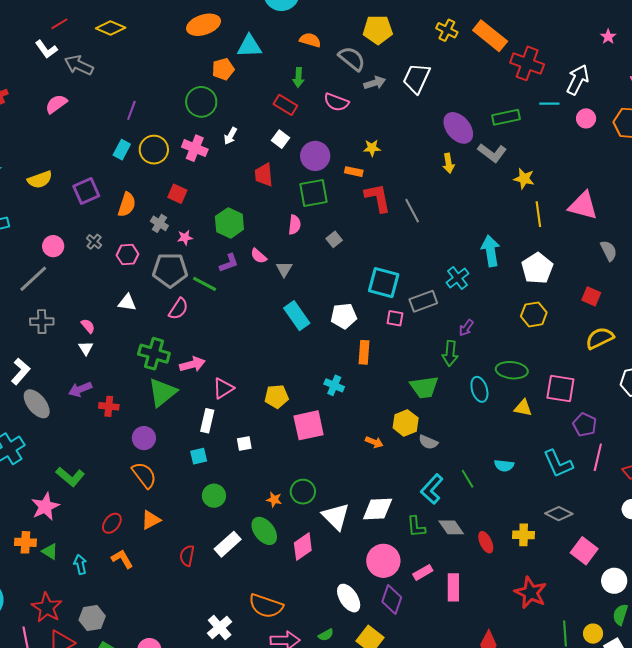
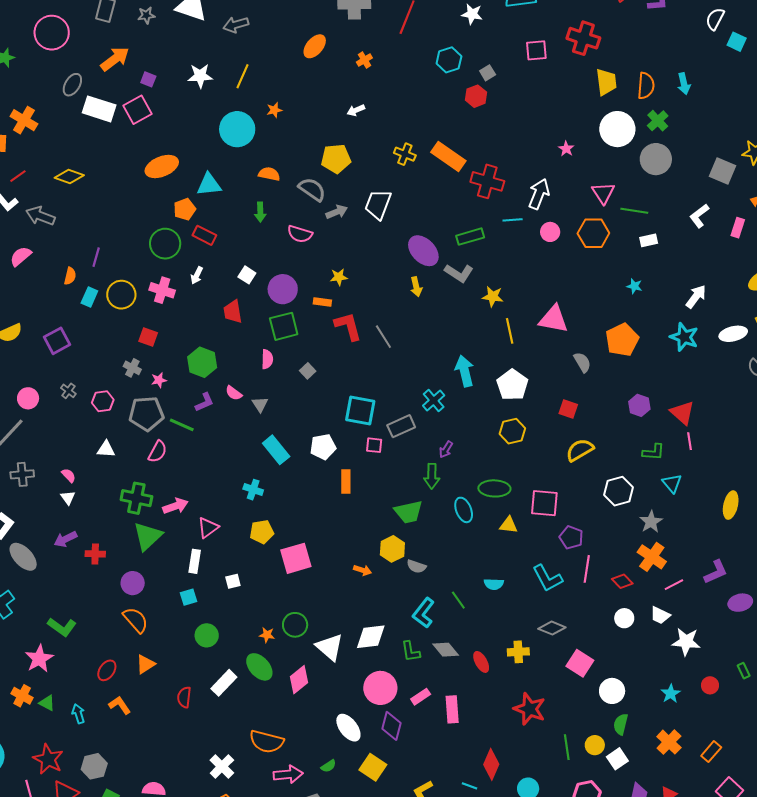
red rectangle: (285, 105) -> (204, 235), moved
orange semicircle: (127, 205) -> (70, 276), moved, size x0.7
cyan cross: (334, 385) -> (253, 490), moved
orange cross: (25, 542) -> (22, 696), turned 30

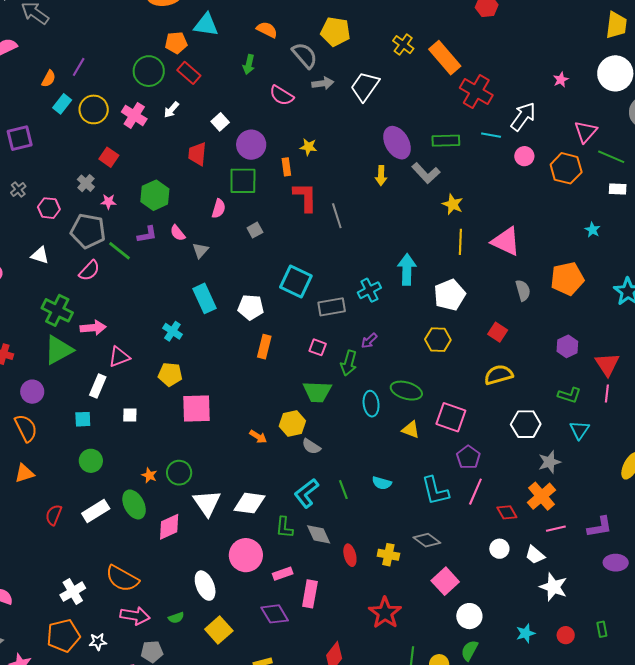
orange rectangle: (322, 302) -> (286, 167), turned 60
pink square: (374, 445) -> (318, 347), moved
purple diamond: (392, 726) -> (275, 614), moved, turned -60

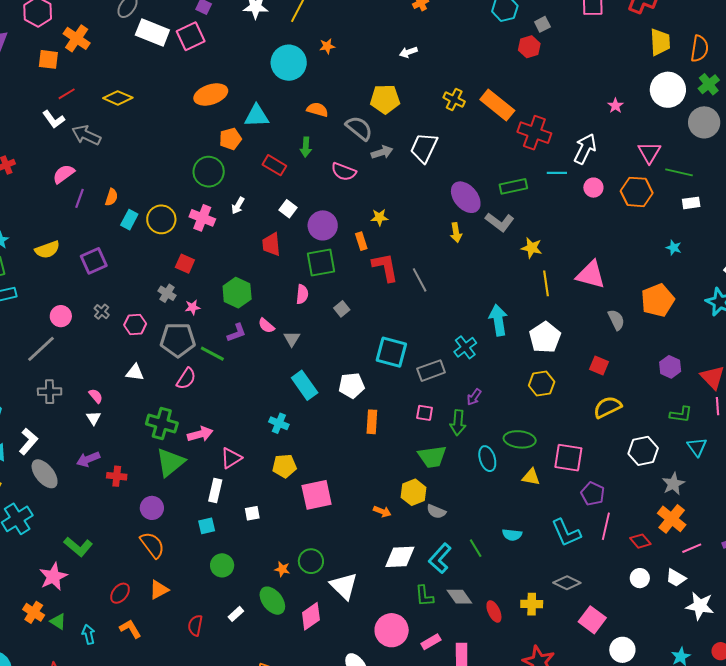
purple line: (79, 67) -> (80, 198), moved
red rectangle: (189, 73) -> (274, 165), moved
white diamond: (249, 503) -> (400, 557), moved
white rectangle: (96, 511) -> (236, 614), size x0.6

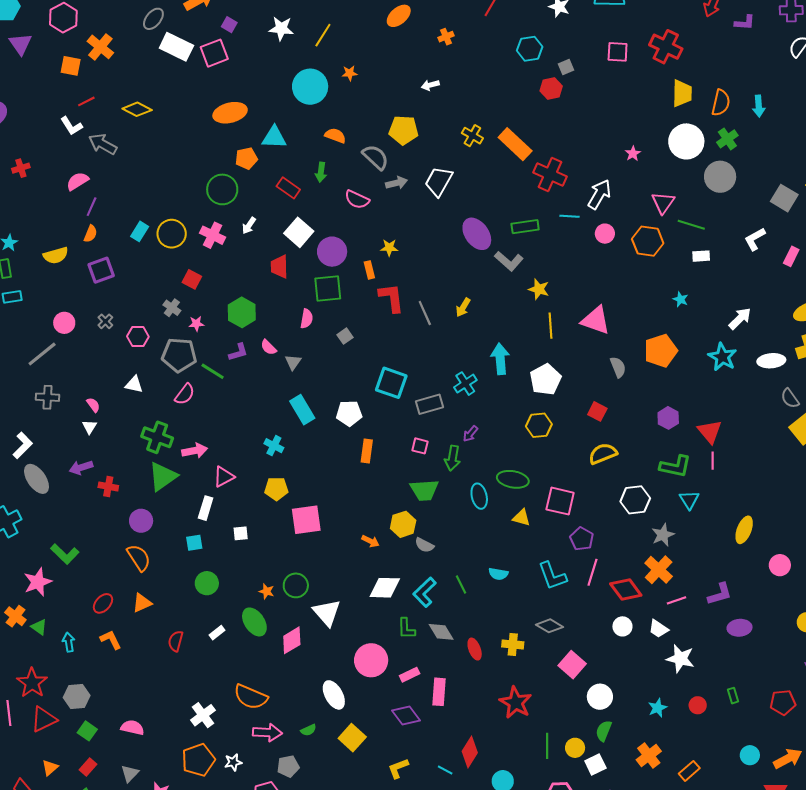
orange semicircle: (111, 197) -> (91, 234), moved
white square: (288, 209) -> (299, 232), size x1.6
yellow arrow: (456, 233) -> (463, 307), moved, turned 36
green L-shape: (681, 414) -> (675, 466), size x1.4
red diamond: (640, 541) -> (626, 590), size x1.5

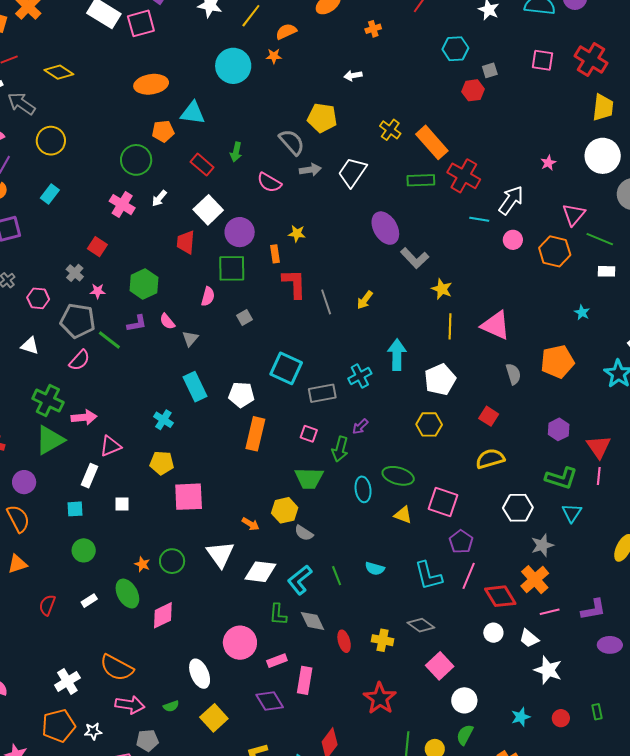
orange semicircle: (335, 136) -> (286, 31), moved, turned -50
green rectangle: (525, 227) -> (421, 180), moved
yellow circle: (172, 234) -> (51, 141), moved
orange rectangle: (367, 451) -> (255, 434), size x1.4
white triangle: (327, 613) -> (220, 554), moved

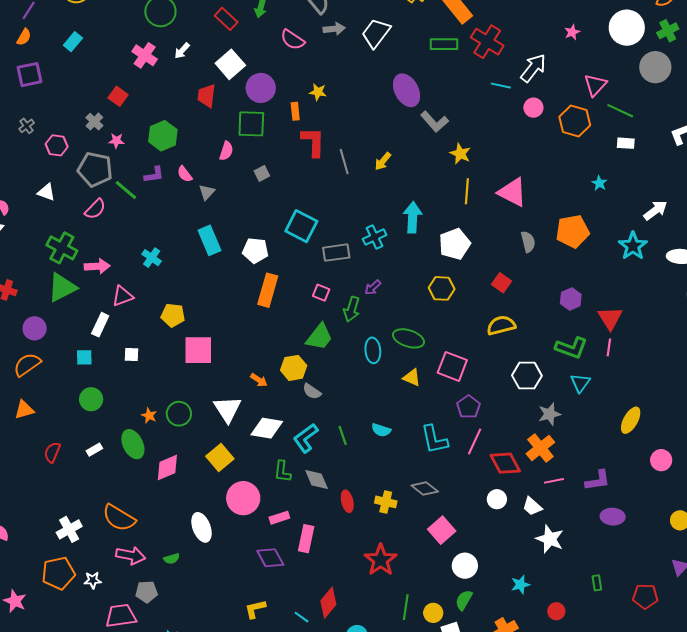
cyan cross: (163, 420) -> (152, 258), moved
green trapezoid: (309, 478) -> (319, 337), turned -56
orange semicircle: (18, 519) -> (27, 365), turned -100
yellow square: (214, 718) -> (220, 457), moved
red circle: (561, 718) -> (556, 611), moved

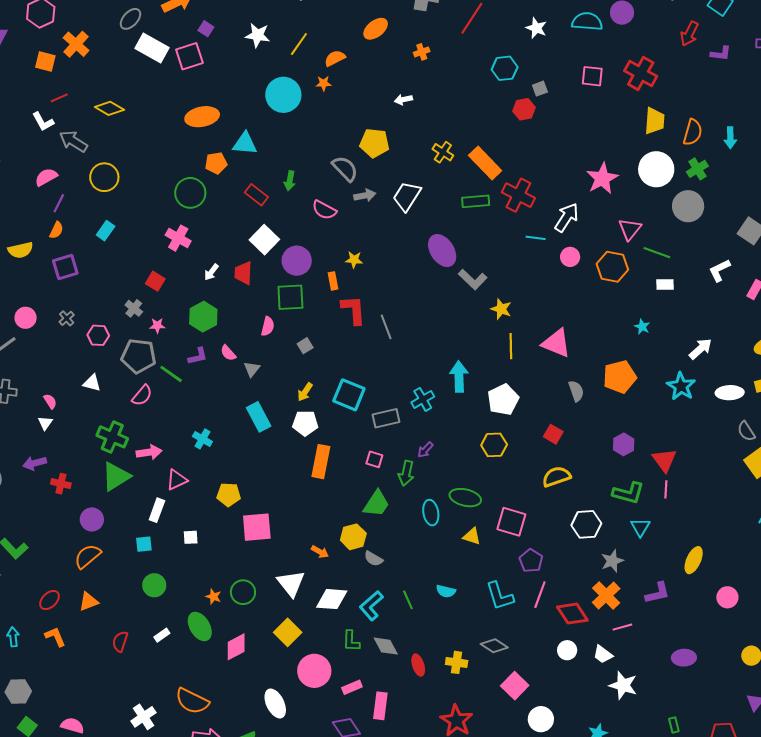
pink star: (572, 32) -> (602, 178), size x2.0
white arrow: (182, 51) -> (211, 272), moved
yellow arrow: (383, 161) -> (305, 392), moved
purple L-shape: (598, 480) -> (658, 593), moved

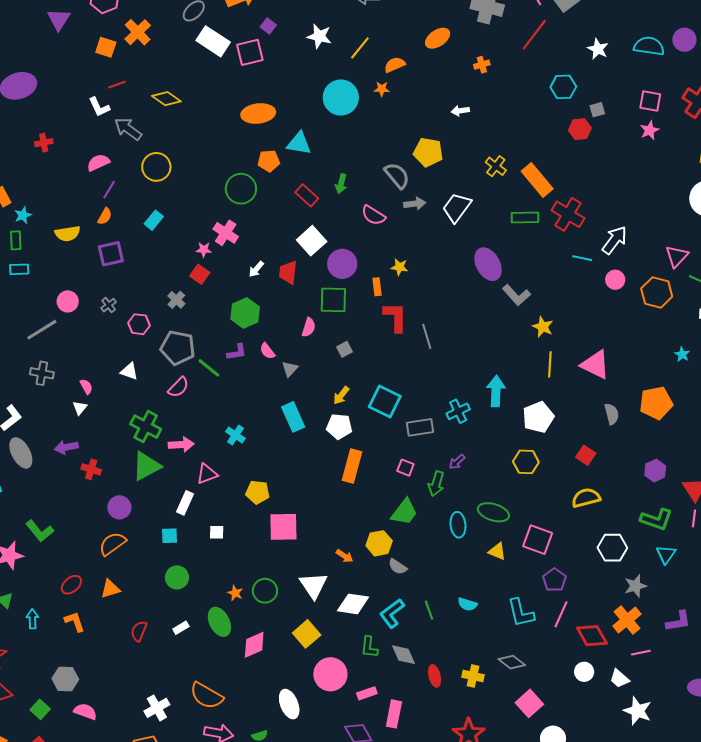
pink star: (602, 178) -> (650, 130), moved, size x0.6
pink star: (157, 326) -> (204, 250), moved
gray hexagon: (18, 692) -> (65, 679), moved

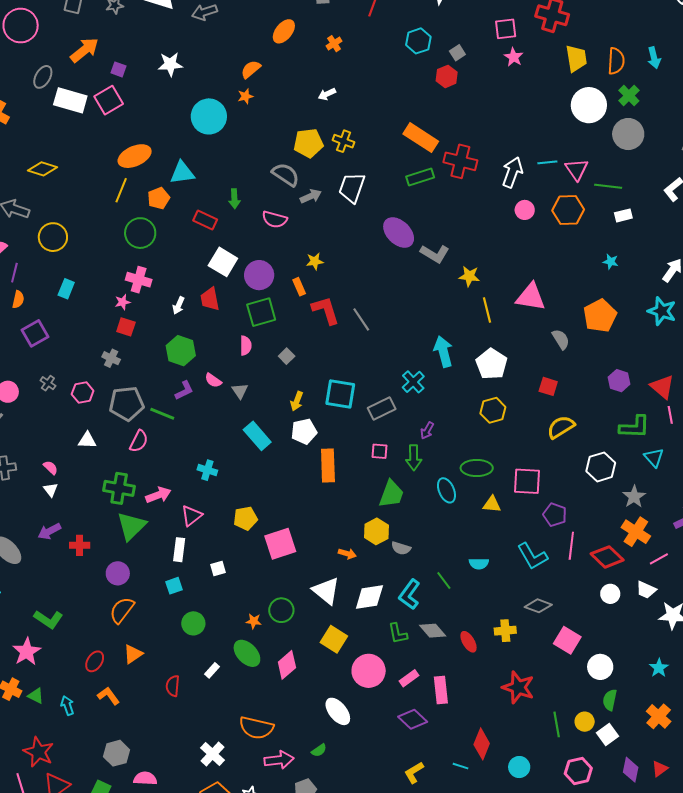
yellow line: (360, 48) -> (121, 190), moved
yellow cross: (496, 166) -> (344, 141), moved
cyan line: (582, 258) -> (547, 162), moved

